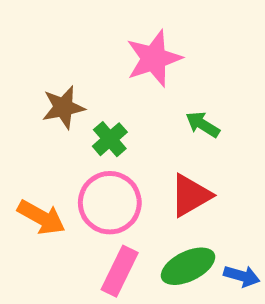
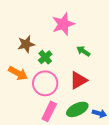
orange arrow: (41, 217) -> (18, 73), moved

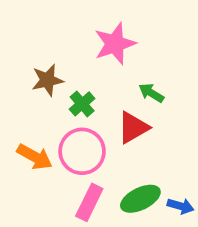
orange arrow: (18, 73) -> (35, 157), moved
red triangle: (78, 80) -> (133, 128), moved

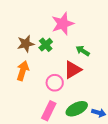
green cross: (82, 104) -> (46, 45), moved
pink circle: (82, 151) -> (55, 83), moved, size x0.7
orange arrow: (35, 157) -> (23, 71), moved, turned -102

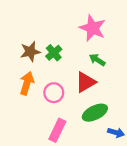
pink star: (63, 24) -> (93, 28), moved, turned -30
pink circle: (55, 83) -> (54, 93), moved
green ellipse: (77, 109) -> (95, 113), moved

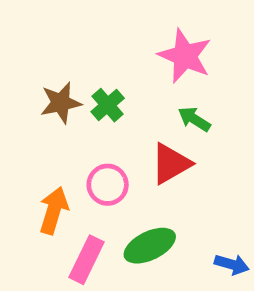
orange arrow: (27, 83) -> (54, 210), moved
green ellipse: (95, 113) -> (150, 246), moved
pink rectangle: (57, 130) -> (86, 260), moved

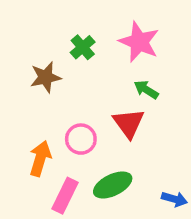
green cross: (108, 105) -> (83, 47), moved
red triangle: (171, 164) -> (129, 123), turned -36

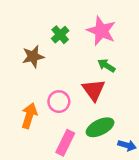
green ellipse: (113, 185) -> (100, 127), moved
pink rectangle: (65, 196) -> (65, 143), moved

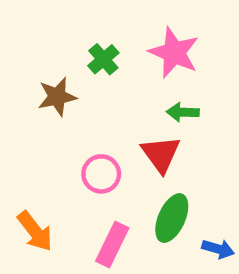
green arrow: (106, 66) -> (183, 112), turned -30
orange arrow: (29, 116) -> (35, 231), moved, turned 125
green ellipse: (100, 127) -> (172, 218), turned -40

